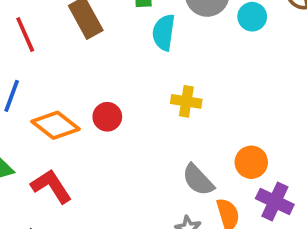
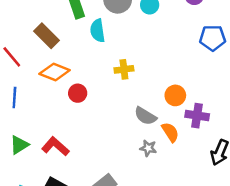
orange diamond: (55, 125) -> (55, 72), moved

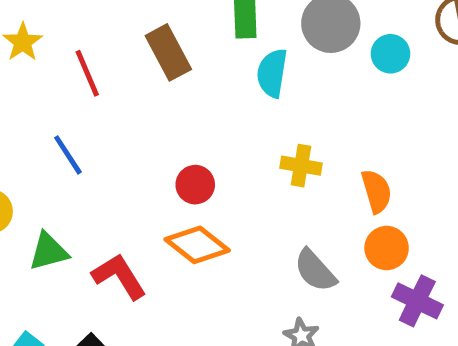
orange diamond: (55, 72) -> (197, 245), moved
blue line: (14, 97) -> (68, 155), turned -54
orange semicircle: (170, 132) -> (376, 191), moved

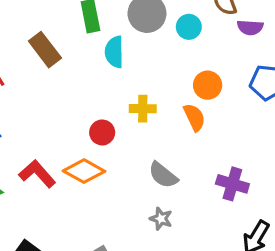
red circle: (195, 185) -> (102, 132), moved
orange circle: (387, 248) -> (208, 85), moved
red L-shape: (119, 276) -> (37, 174), moved

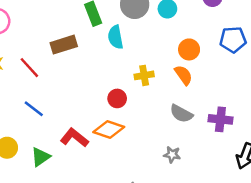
brown rectangle: (45, 50) -> (64, 45), turned -60
gray semicircle: (163, 175) -> (181, 114), moved

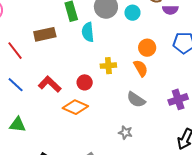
purple cross: (220, 119) -> (178, 99), moved, turned -30
red L-shape: (74, 138) -> (50, 84), moved
green triangle: (41, 157) -> (18, 125), turned 36

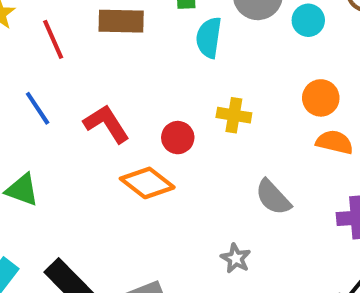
orange semicircle: (141, 68) -> (335, 142), moved, turned -60

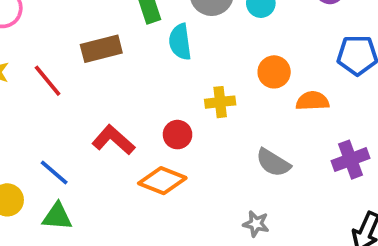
orange circle: (321, 98) -> (274, 72), moved
blue line: (38, 108) -> (54, 172), moved

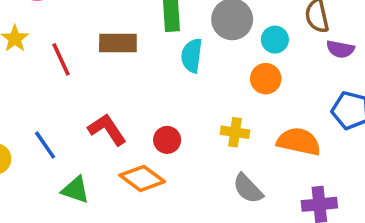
orange circle: (274, 72) -> (266, 79), moved
orange semicircle: (312, 101) -> (299, 142), size x1.4
yellow cross: (220, 102) -> (235, 132), moved
green triangle: (57, 216) -> (75, 190), moved

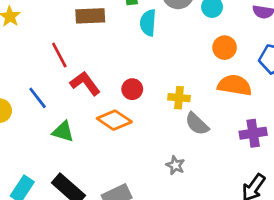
red line: (61, 59) -> (59, 55), moved
orange circle: (266, 79) -> (225, 48), moved
yellow cross: (235, 132) -> (179, 98), moved

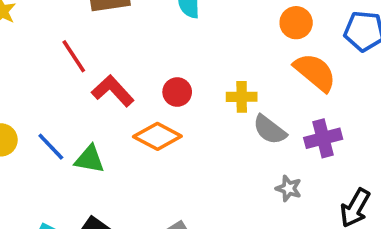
orange semicircle: (235, 85) -> (315, 72), turned 36
blue line: (38, 98) -> (51, 147), moved
purple cross: (253, 133) -> (323, 138), moved
gray star: (175, 165) -> (289, 188), moved

